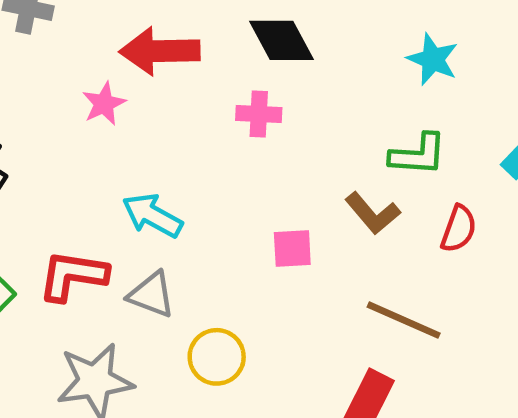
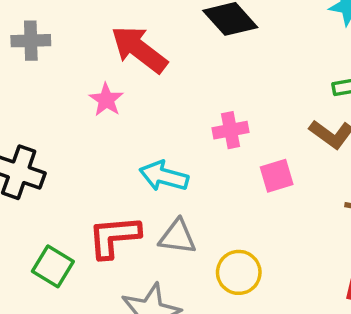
red arrow: (160, 51) -> (139, 49), turned 52
pink cross: (259, 114) -> (231, 130), moved

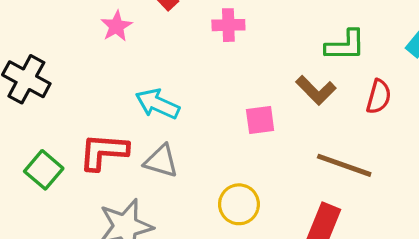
pink cross: (231, 130) -> (228, 25), moved
yellow circle: (239, 272) -> (239, 204), moved

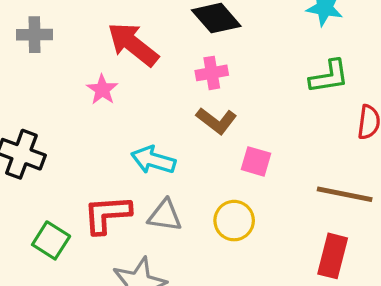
brown L-shape: (316, 90) -> (216, 121), moved
pink square: (260, 120) -> (256, 161), turned 32
yellow circle: (239, 204) -> (234, 221), moved

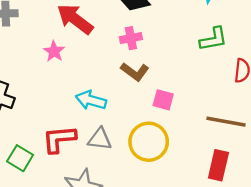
yellow circle: (234, 221) -> (149, 142), size x1.4

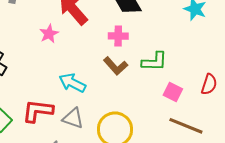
green L-shape: (213, 39) -> (154, 62), moved
pink square: (163, 100) -> (173, 92), moved

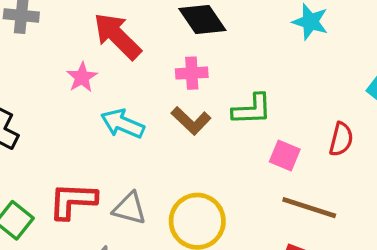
cyan arrow: (72, 83) -> (123, 124), moved

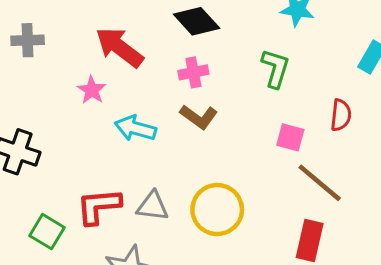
green L-shape: (252, 109) -> (275, 68), moved, turned -63
brown line: (309, 208) -> (320, 183), turned 30

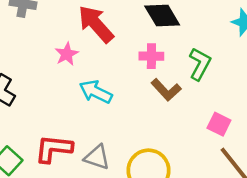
green L-shape: (275, 68) -> (200, 64), moved
brown L-shape: (199, 117) -> (166, 90), moved

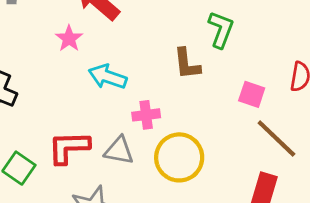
pink cross: (151, 56) -> (146, 115), moved
brown L-shape: (166, 90) -> (187, 64), turned 44

